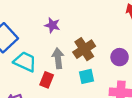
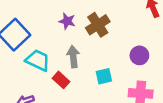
brown cross: (84, 49) -> (98, 25), moved
red rectangle: (47, 80) -> (61, 80), turned -70

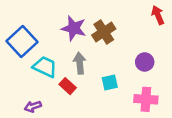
purple star: (67, 21) -> (74, 28), size x1.5

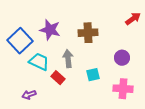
red arrow: (158, 15) -> (133, 19), turned 77
purple star: (74, 28) -> (50, 30), moved
brown cross: (104, 32) -> (88, 33), turned 30

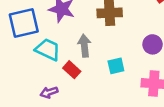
blue square: (20, 41) -> (24, 23), turned 30
purple arrow: (29, 95) -> (49, 92), moved

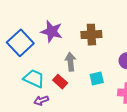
blue square: (24, 23) -> (20, 43), turned -30
cyan trapezoid: (48, 49) -> (34, 78), moved

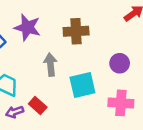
cyan square: (97, 78) -> (82, 85), size x1.5
red rectangle: (60, 82) -> (38, 105), moved

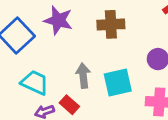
gray arrow: (50, 65) -> (83, 76), moved

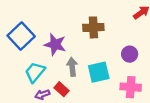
purple star: (58, 20) -> (55, 45), moved
cyan trapezoid: (35, 83) -> (35, 72), turned -75

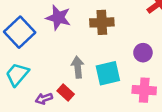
purple star: (55, 45) -> (58, 18), moved
cyan trapezoid: (35, 72) -> (17, 74), moved

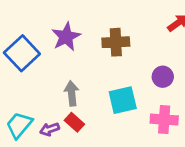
purple star: (58, 18) -> (66, 37), turned 30
gray arrow: (78, 67) -> (72, 93), moved
cyan trapezoid: (17, 74) -> (19, 125), moved

